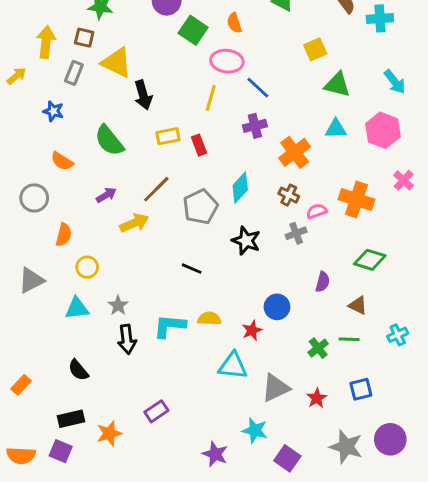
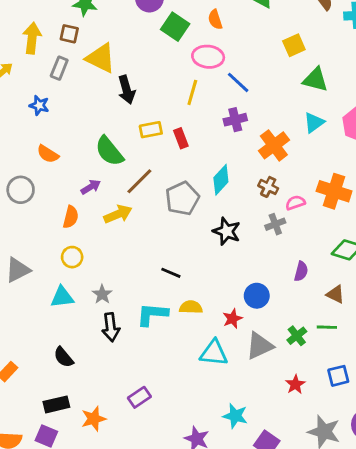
cyan triangle: (336, 129) -> (314, 123), turned -35
green semicircle: (109, 141) -> (109, 151), moved
orange semicircle: (64, 235) -> (71, 217), moved
black line: (192, 269) -> (171, 273), moved
gray triangle: (276, 388) -> (260, 346), moved

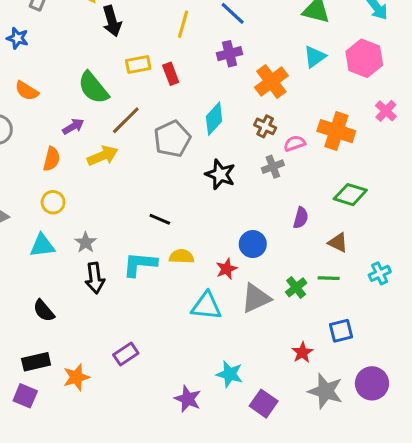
red star: (295, 384) -> (302, 352), moved

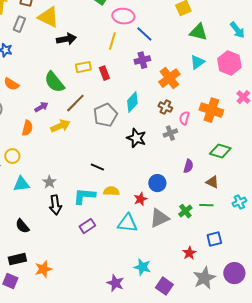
black arrow: (112, 21) -> (66, 39), turned -84
pink semicircle: (295, 143) -> (184, 118), turned -56
yellow circle: (53, 202) -> (12, 156), moved
purple rectangle: (126, 354) -> (87, 226), moved
gray star: (326, 391) -> (204, 278), turned 30

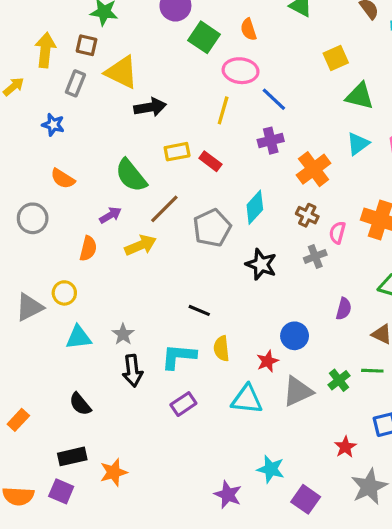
red rectangle: (104, 73) -> (210, 161), turned -32
yellow semicircle: (111, 191) -> (221, 348), turned -98

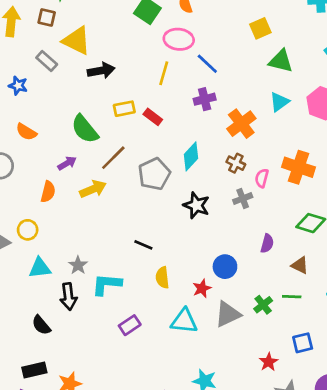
gray rectangle: (75, 83) -> (47, 61), moved, turned -70
cyan L-shape: (179, 356) -> (107, 284), moved
black arrow: (133, 371) -> (68, 297), moved

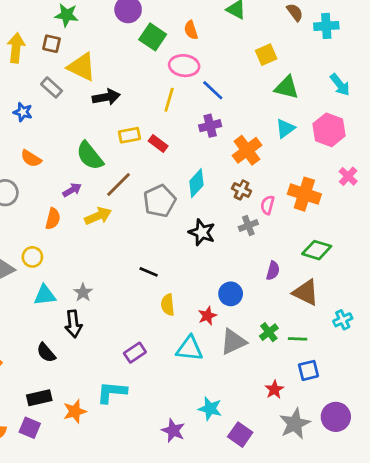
brown triangle: (300, 265) -> (306, 292), size x1.5
cyan L-shape: (107, 284) -> (112, 392), moved
green line: (292, 297) -> (298, 339), moved

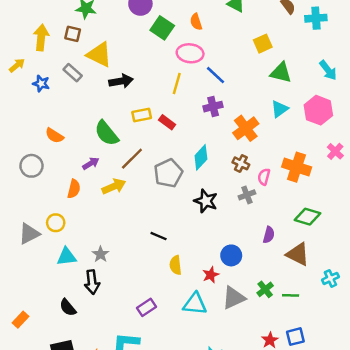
blue star: (23, 112) -> (41, 84), moved
blue square: (308, 370) -> (295, 337), moved

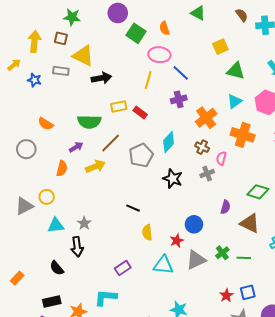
gray rectangle: (73, 73) -> (61, 71), turned -35
green semicircle: (107, 133) -> (89, 122), turned -50
orange cross: (297, 167) -> (243, 135), moved

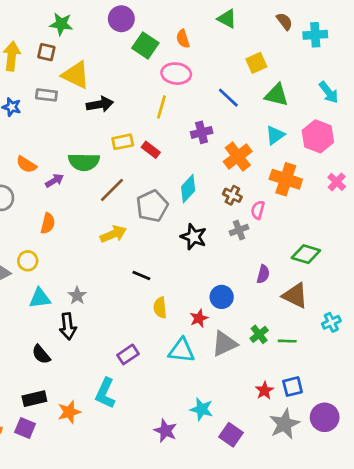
blue line: (181, 73) -> (228, 98), moved
purple arrow: (76, 147) -> (54, 181), moved
yellow arrow: (95, 166) -> (113, 234), moved
cyan L-shape: (106, 297) -> (105, 393), turned -70

